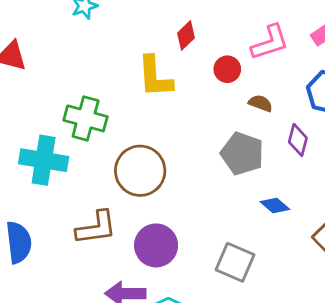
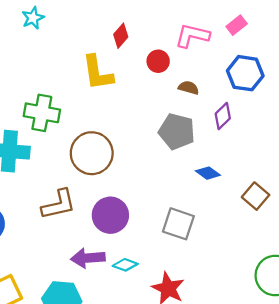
pink L-shape: (270, 42) -> (192, 36), turned -144
purple diamond: (298, 140) -> (223, 116), turned 36

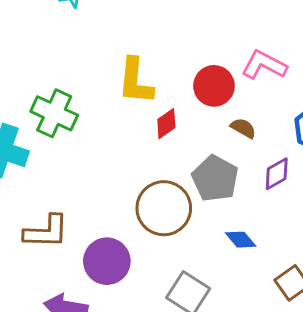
red diamond: (121, 36) -> (166, 124), moved
red circle: (158, 61) -> (214, 86), size x1.4
brown circle: (92, 153) -> (164, 208), moved

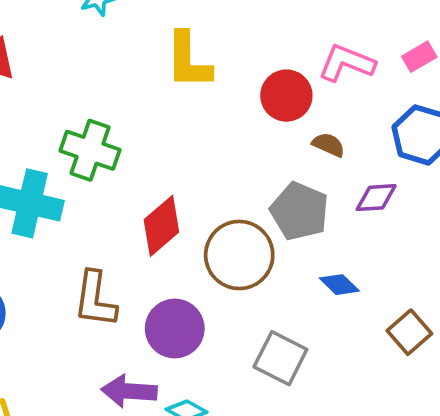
yellow L-shape: (135, 81) -> (188, 61), moved
red diamond: (166, 124) -> (161, 226), moved, size x1.5
purple diamond: (277, 174) -> (376, 198), turned 32
brown L-shape: (46, 232) -> (95, 299), turned 102

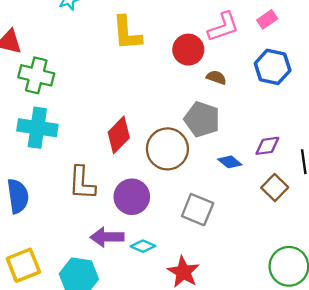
pink L-shape: (347, 63) -> (223, 27), turned 144
green cross: (90, 150) -> (36, 75), moved
purple diamond: (376, 198) -> (267, 146), moved

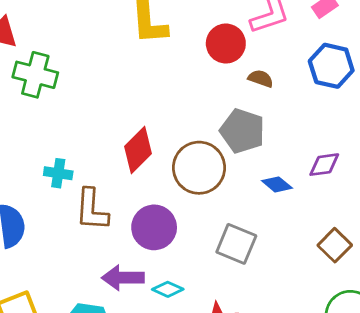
cyan cross: (37, 128) -> (58, 173), moved, size x0.6
brown square: (275, 188) -> (335, 245), moved

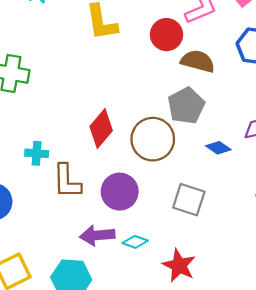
brown semicircle: (261, 79) -> (198, 61), size x1.6
gray pentagon: (242, 131) -> (186, 106), turned 30

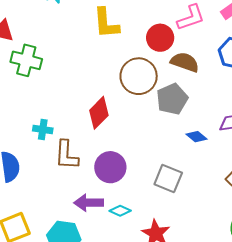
brown circle: (153, 139) -> (139, 76), moved

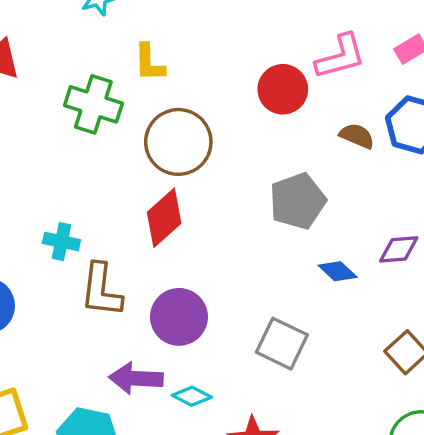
yellow L-shape: (106, 23) -> (149, 63), moved, size x0.7
green cross: (26, 60) -> (93, 104), moved
brown semicircle: (185, 62) -> (357, 136), moved, size x0.7
brown circle: (139, 76) -> (178, 142), moved

